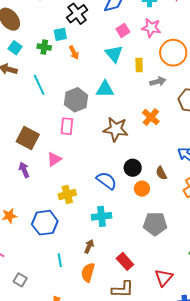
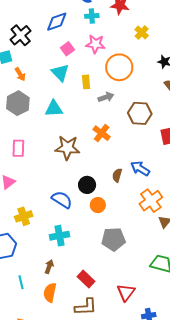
gray hexagon: (76, 100) -> (18, 103), moved
brown semicircle: (161, 173) -> (117, 175), moved, turned 48

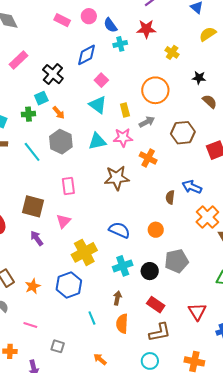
pink star: (95, 44) -> (123, 138), moved
black circle: (87, 185) -> (150, 271), moved
yellow cross: (24, 216) -> (84, 252), size x1.4

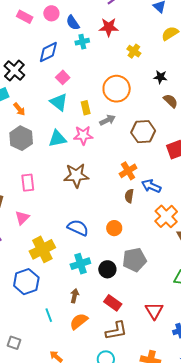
orange cross: (148, 158) -> (128, 171), moved, turned 30
orange semicircle: (122, 324) -> (79, 321), turned 48

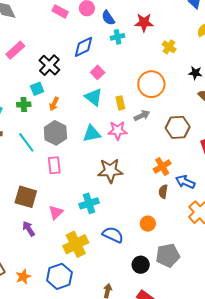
orange arrow: (19, 109) -> (54, 104), turned 64
pink rectangle: (28, 183) -> (54, 165), moved
blue semicircle: (78, 228) -> (113, 235), moved
cyan cross: (80, 264) -> (89, 203), moved

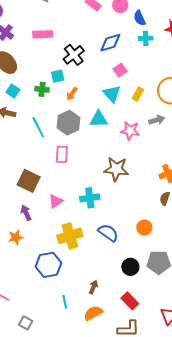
pink rectangle: (15, 50) -> (43, 34), turned 30
yellow rectangle: (120, 103) -> (138, 94), moved, turned 32
cyan triangle: (92, 134) -> (99, 119), moved
orange star: (23, 277) -> (16, 237), moved

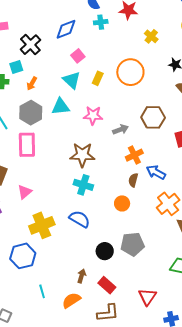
gray arrow: (157, 120) -> (120, 130), moved
pink rectangle: (62, 154) -> (27, 145), size x1.4
cyan cross: (90, 198) -> (83, 185), moved, turned 30
orange circle: (144, 228) -> (122, 203), moved
brown arrow: (93, 287) -> (82, 276), moved

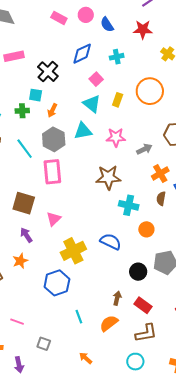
cyan cross: (101, 22) -> (117, 57), moved
cyan square: (16, 67) -> (36, 95), turned 32
cyan cross: (83, 185) -> (129, 205), moved
orange circle: (122, 203) -> (146, 229), moved

